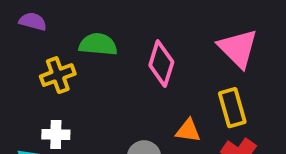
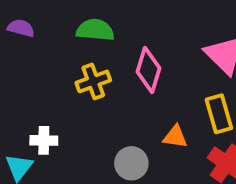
green semicircle: (98, 44) -> (95, 30), moved
yellow cross: (58, 75) -> (93, 81), moved

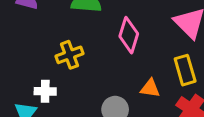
yellow cross: (93, 81) -> (69, 55), moved

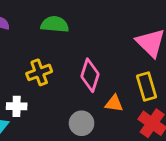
pink diamond: (129, 35) -> (90, 75), moved

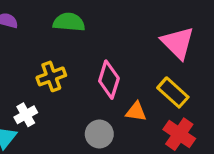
yellow rectangle: (146, 87) -> (173, 92), turned -32
white cross: (17, 106) -> (26, 115), turned -30

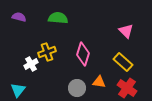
pink triangle: (178, 43) -> (126, 31), size x0.7
orange triangle: (136, 112) -> (99, 82), moved
white cross: (26, 115) -> (31, 64), moved

